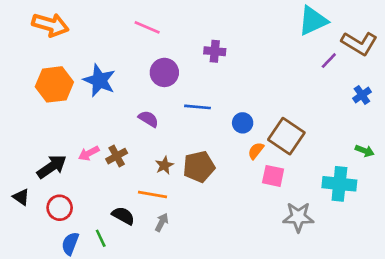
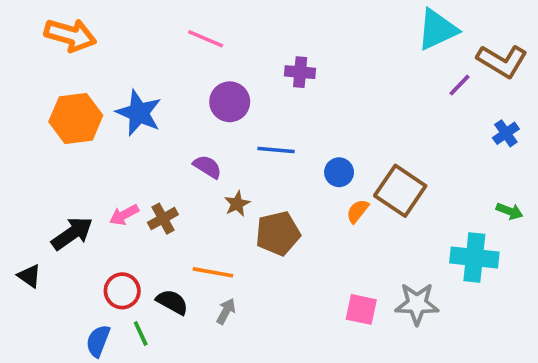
brown star: (164, 165) -> (237, 204), moved
pink square: (273, 176) -> (361, 309), moved
red circle: (60, 208) -> (122, 291), moved

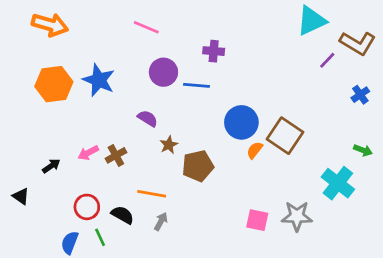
blue line: (276, 150) -> (196, 85), moved
blue circle: (339, 172) -> (241, 122), size x1.6
black arrow: (72, 233) -> (51, 166), size x0.6
cyan cross: (474, 258) -> (338, 183), turned 32

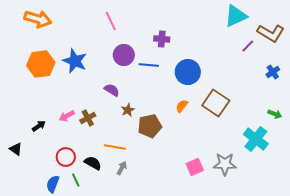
pink line: (146, 27) -> (111, 21), turned 42
blue circle: (241, 122) -> (188, 72), moved
orange semicircle: (255, 150) -> (182, 106), moved
pink square: (257, 220) -> (195, 167), turned -36

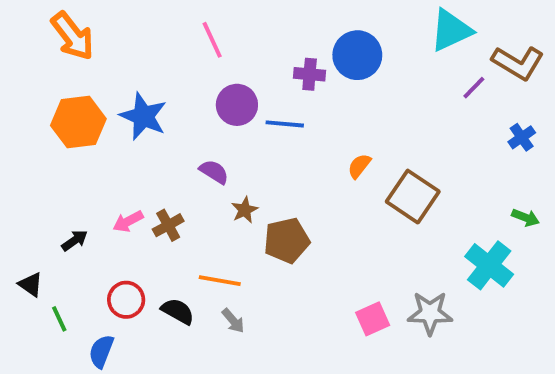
orange arrow: (38, 19) -> (73, 36), turned 36
blue circle: (188, 72) -> (357, 55), moved
orange semicircle: (182, 106) -> (359, 166), moved
gray arrow: (122, 168) -> (233, 321), turned 112
green line: (76, 180) -> (59, 319), moved

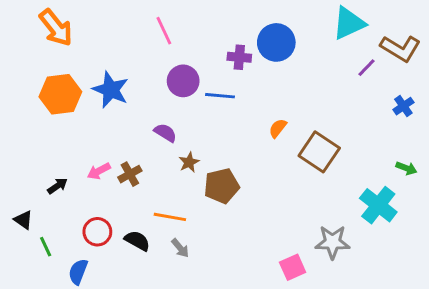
pink square: (373, 319) -> (293, 267), moved

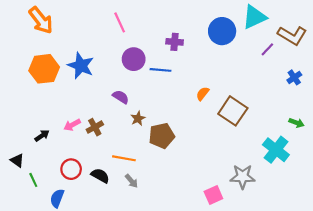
blue circle: (276, 42) -> (222, 31), moved

